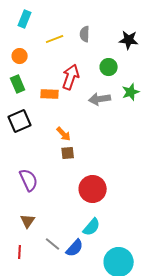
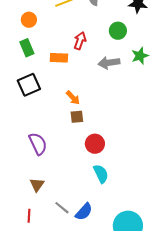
red arrow: (71, 77) -> (80, 41), size x0.7
red circle: (93, 189) -> (95, 144), moved, size x0.7
cyan semicircle: (92, 227) -> (101, 174), moved, turned -66

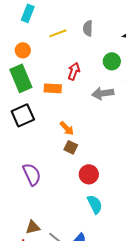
green rectangle: (27, 48) -> (21, 78), size x1.5
brown square: (77, 117) -> (71, 147), turned 32
brown triangle: (37, 185) -> (33, 227), moved, turned 42

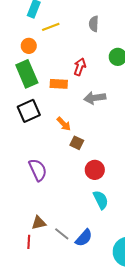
yellow line: (58, 33) -> (51, 27), moved
gray arrow: (103, 93) -> (95, 98), moved
orange arrow: (67, 128) -> (64, 124), moved

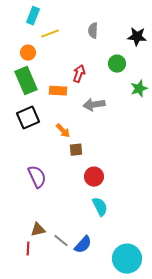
brown square: (77, 143) -> (76, 150), turned -32

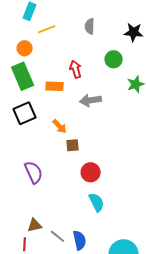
red arrow: (79, 74) -> (76, 69), turned -36
blue semicircle: (83, 245) -> (80, 240), turned -54

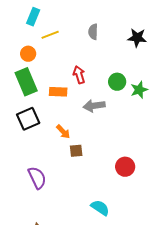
green circle: (114, 59) -> (117, 82), moved
red circle: (91, 172) -> (125, 167), moved
cyan semicircle: (97, 202) -> (100, 208), turned -30

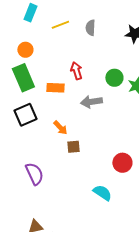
yellow line: (50, 35) -> (60, 25), moved
cyan semicircle: (100, 208) -> (102, 193), moved

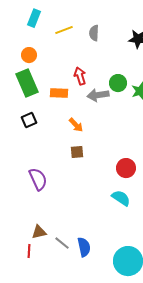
gray arrow: (91, 102) -> (98, 95), moved
black square: (25, 115) -> (29, 120), size x0.7
orange arrow: (60, 128) -> (76, 125), moved
cyan semicircle: (102, 193) -> (121, 198), moved

